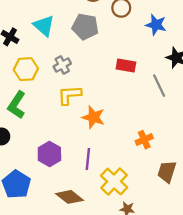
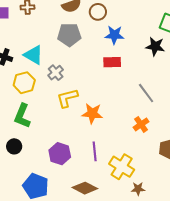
blue star: (156, 25) -> (114, 35), moved
cyan triangle: (44, 26) -> (33, 55), moved
gray line: (159, 86) -> (146, 93), moved

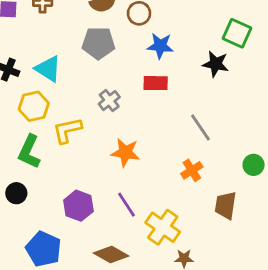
gray cross: (56, 73) -> (109, 101), moved
yellow L-shape: (67, 98) -> (67, 130), moved
purple line: (95, 151) -> (127, 205), turned -30

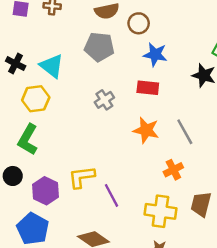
yellow L-shape: (67, 130) -> (81, 177), moved
orange star: (125, 152) -> (146, 130), moved
purple hexagon: (78, 206) -> (45, 191), moved
yellow cross: (163, 227) -> (160, 211), moved, turned -32

